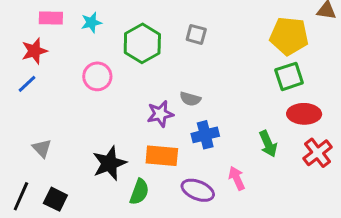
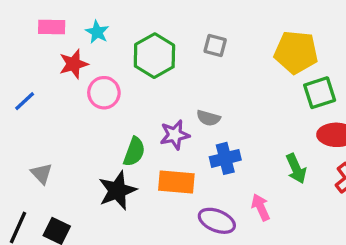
cyan star: (91, 22) -> (97, 32), turned -30
yellow pentagon: (289, 36) -> (296, 52), moved
red star: (34, 51) -> (74, 64), moved
green semicircle: (139, 192) -> (134, 152), moved

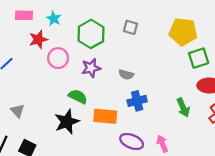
purple star: (175, 135) -> (91, 68), moved
green semicircle: (134, 152) -> (78, 96), turned -84
pink arrow: (261, 207) -> (162, 144), moved

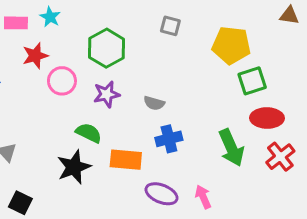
cyan star: (54, 19) -> (50, 17), moved
gray square: (130, 27) -> (170, 26), moved
green arrow: (183, 107) -> (231, 148), size x1.4

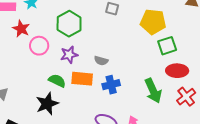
red star: (35, 56) -> (21, 29), turned -30
orange rectangle: (126, 160) -> (82, 79), moved

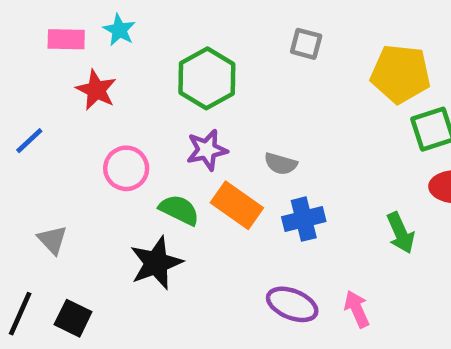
pink circle: (39, 46) -> (126, 168), moved
orange rectangle: (82, 79) -> (237, 205), turned 30
green arrow: (153, 91) -> (401, 233), size x0.7

